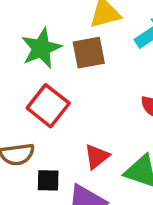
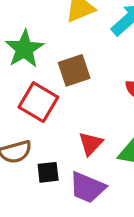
brown square: (89, 53) -> (74, 70), moved

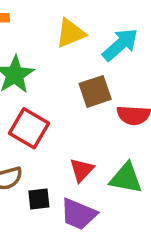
brown square: (74, 70) -> (95, 91), moved

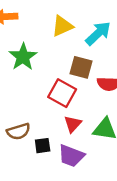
brown square: (95, 91) -> (81, 67), turned 35
red square: (29, 128) -> (62, 93), moved

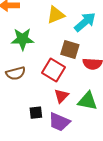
green star: (23, 57) -> (22, 39), turned 30
brown semicircle: (18, 131) -> (16, 73), moved

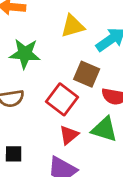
green triangle: (88, 101) -> (104, 129), moved
black square: (36, 113) -> (14, 154), moved

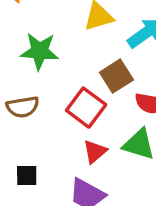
brown square: (87, 74) -> (116, 76), turned 35

